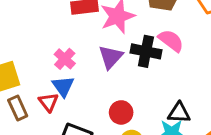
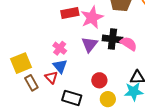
pink semicircle: (171, 41) -> (129, 44), moved

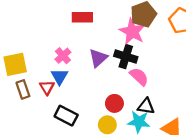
pink star: (92, 17) -> (132, 32), moved, turned -30
pink semicircle: (129, 44) -> (139, 77), moved
red circle: (99, 80) -> (114, 103), moved

